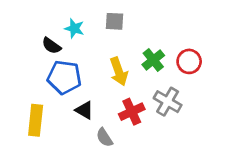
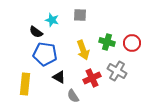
green cross: (153, 60) -> (107, 42), turned -35

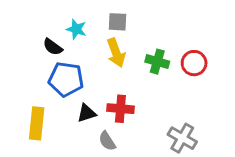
yellow arrow: (83, 50) -> (116, 53), moved
gray cross: (117, 71) -> (182, 138), moved
black triangle: (59, 77) -> (87, 113), turned -48
red cross: (92, 78) -> (120, 109), moved, turned 30

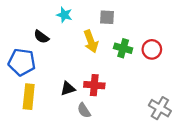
gray square: (118, 22) -> (107, 17), moved
cyan star: (76, 29) -> (64, 15), moved
blue pentagon: (66, 79) -> (22, 62), moved
gray cross: (182, 138) -> (160, 108), moved

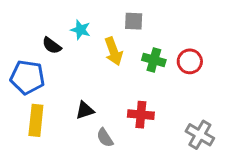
cyan star: (64, 15) -> (80, 30), moved
red cross: (94, 85) -> (141, 115), moved

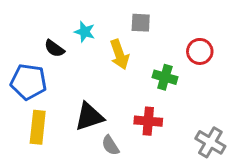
green cross: (154, 60) -> (165, 77), moved
red circle: (190, 61) -> (200, 51), moved
black triangle: (85, 110) -> (89, 117), size x1.5

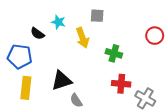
red circle: (200, 51) -> (155, 36), moved
red cross: (148, 121) -> (121, 84), moved

